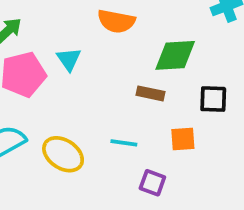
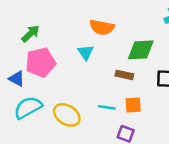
cyan triangle: (69, 59) -> (86, 52), moved
orange square: (183, 139) -> (133, 105), moved

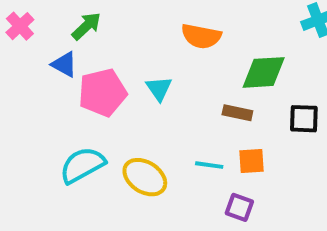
green arrow: (31, 34) -> (86, 26), moved
cyan triangle: (86, 52) -> (159, 89), moved
blue triangle: (17, 79) -> (64, 64), moved

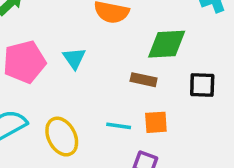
yellow ellipse: (145, 177) -> (62, 137), turned 30

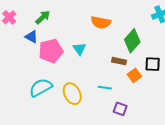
green diamond: (167, 44) -> (132, 41), turned -45
orange square: (156, 122) -> (134, 75), moved, turned -32

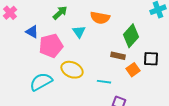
green arrow: (43, 17) -> (60, 13), moved
cyan triangle: (79, 49) -> (79, 32), moved
yellow ellipse: (72, 94) -> (72, 70), moved, turned -40

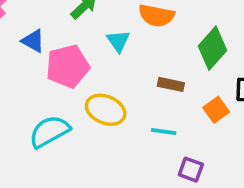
brown rectangle: (118, 56) -> (171, 84), moved

